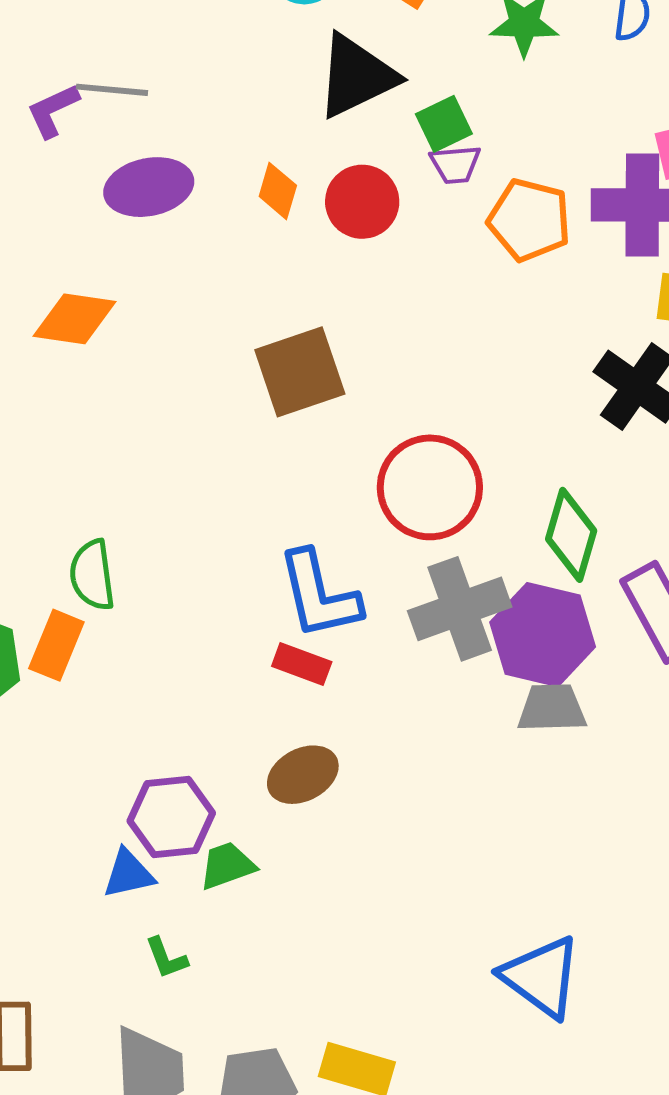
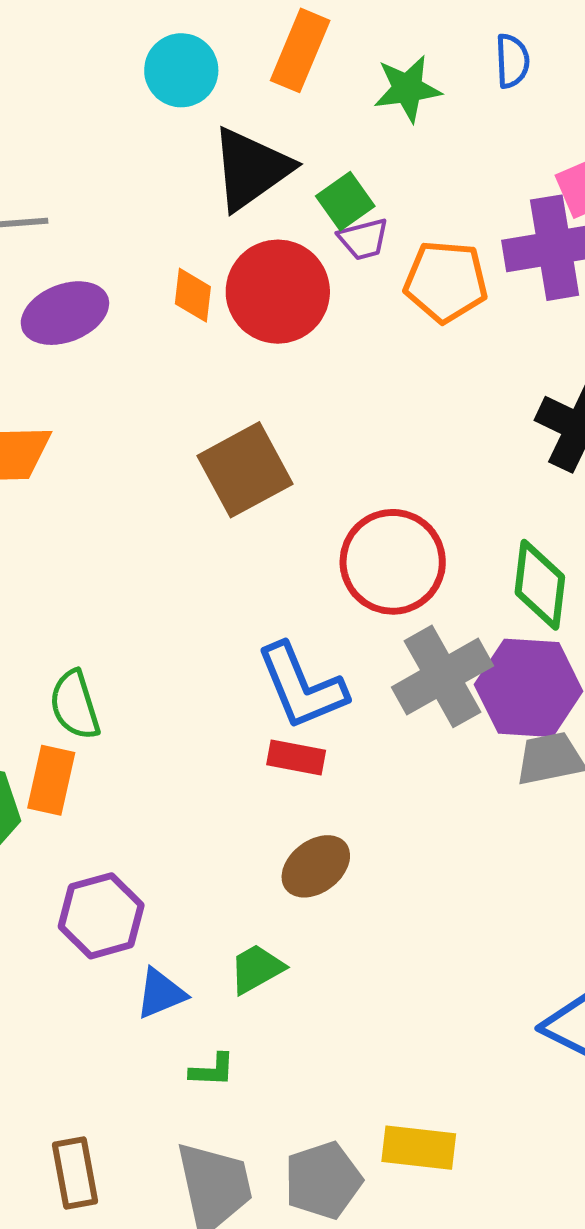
red circle: (362, 202) -> (278, 292), size x1.4
purple hexagon: (171, 817) -> (101, 916), moved
green L-shape: (166, 958) -> (212, 1070), turned -57

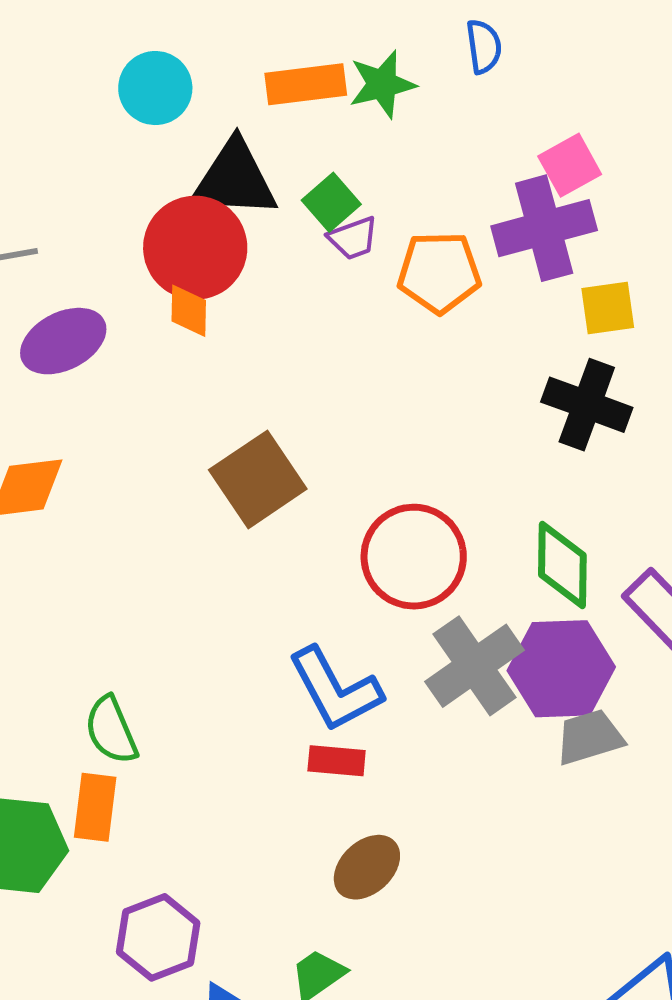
orange rectangle: (300, 50) -> (306, 84), moved, turned 66
black triangle: (251, 169) -> (234, 179), turned 44
red circle: (278, 292) -> (195, 248), moved

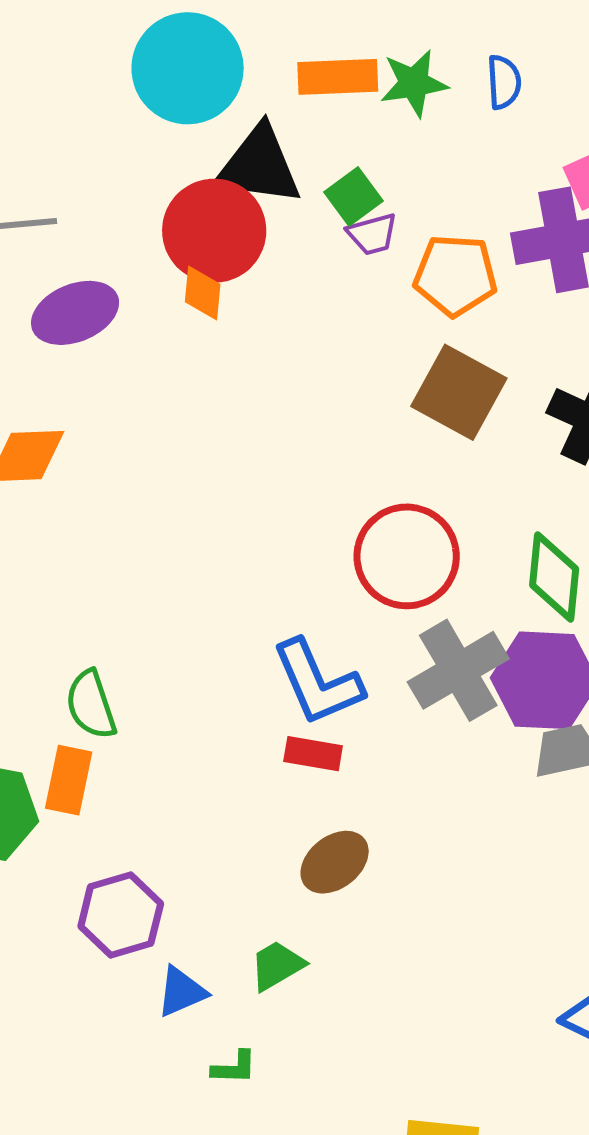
blue semicircle: (484, 46) -> (504, 82), moved
cyan circle: (155, 88) -> (188, 68), size x1.5
brown square: (258, 479) -> (459, 392), moved, turned -32

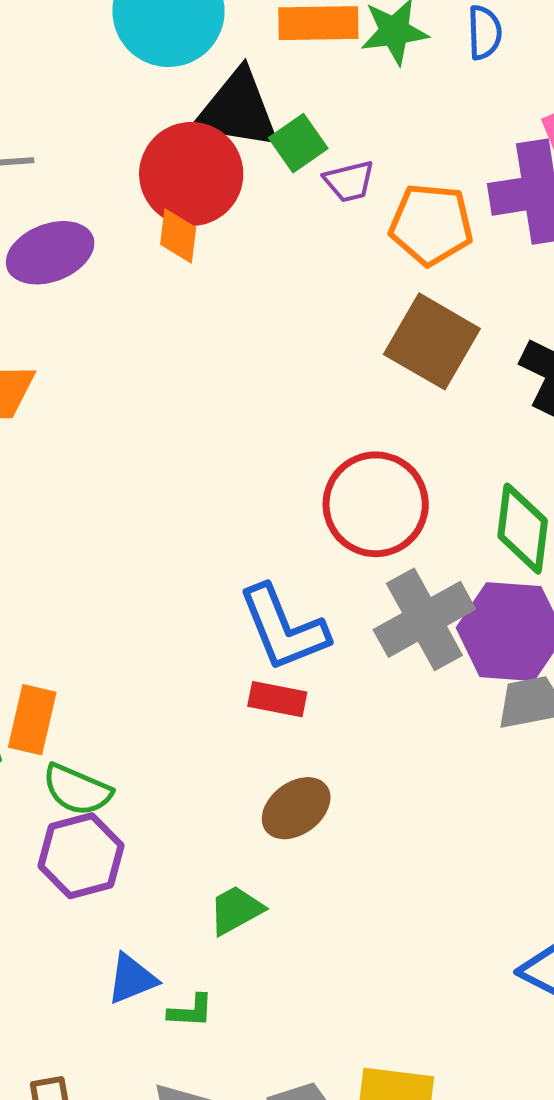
green square: (353, 197) -> (298, 143), moved
green semicircle: (91, 705) -> (77, 790), moved, turned -50
blue triangle: (181, 992) -> (132, 979), moved

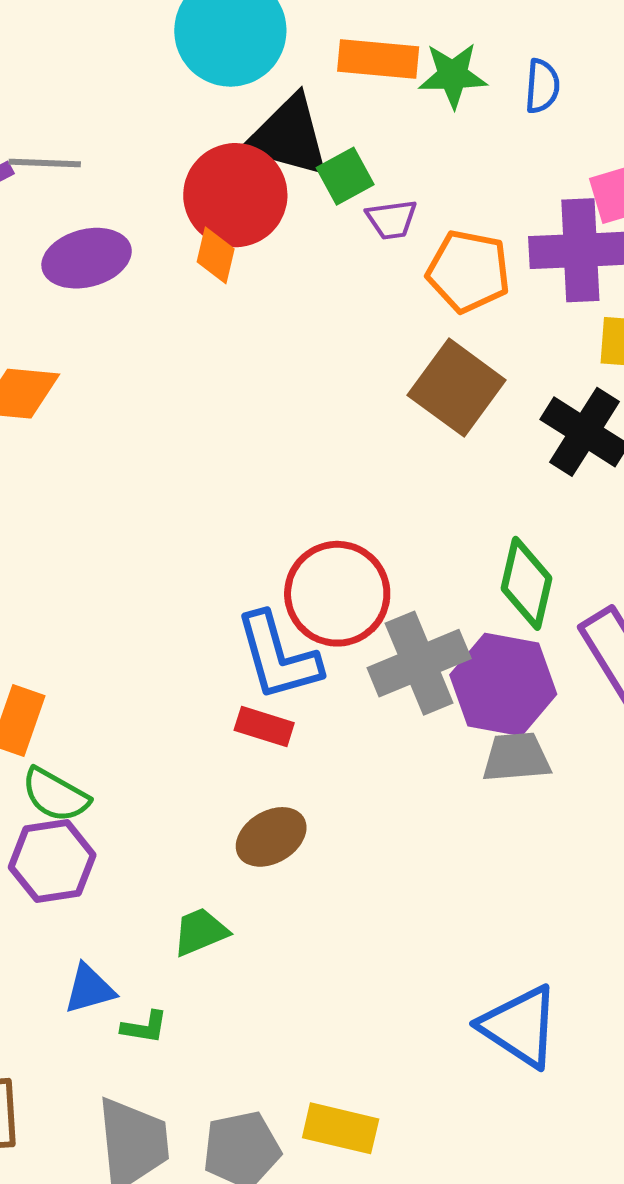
red circle: (376, 504) -> (337, 594), moved

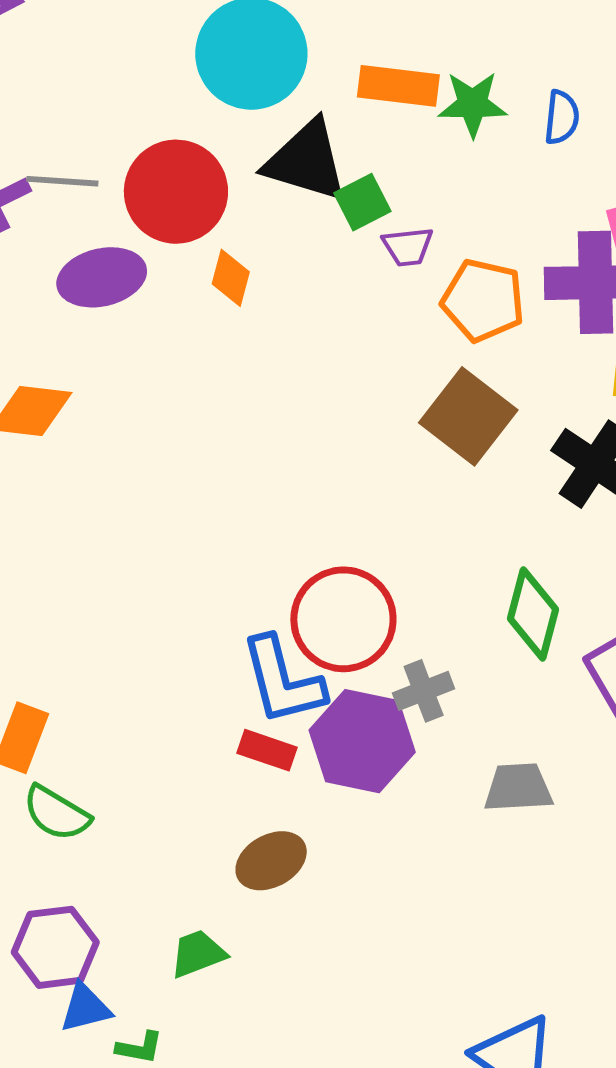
red circle: (235, 195) -> (176, 192), moved
gray cross: (419, 663) -> (424, 691), size x0.6
purple hexagon: (503, 684) -> (362, 741), moved
purple hexagon: (52, 861) -> (55, 947), moved

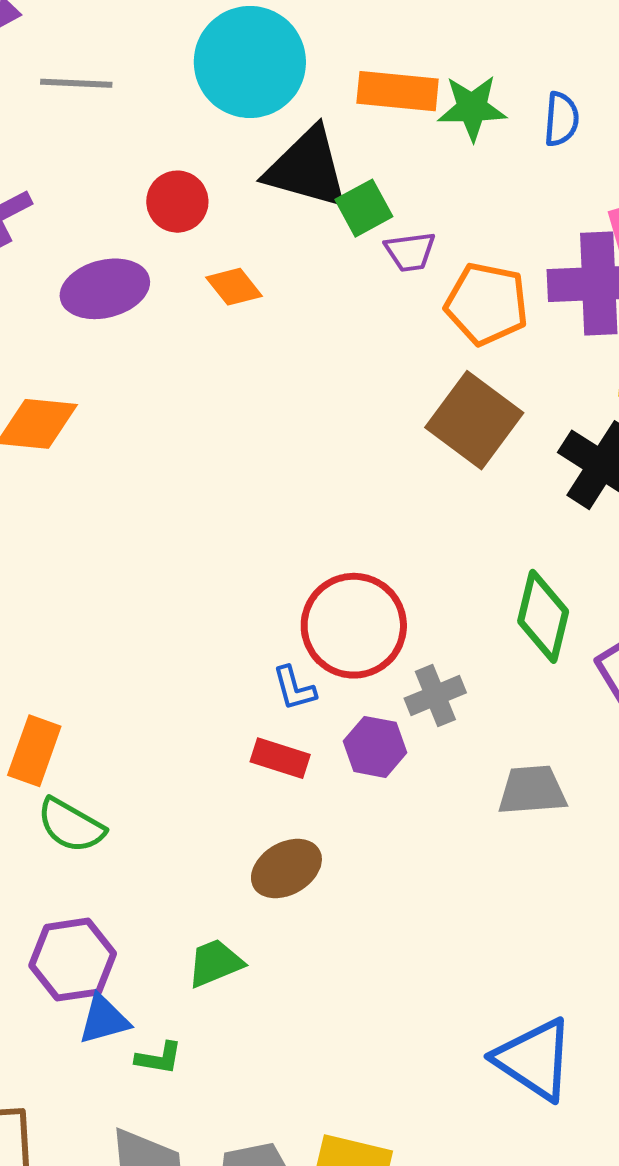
gray line: (62, 181) -> (76, 83), moved
red circle: (176, 192) -> (177, 202), size x0.6
orange diamond: (231, 278) -> (234, 287), turned -52
blue L-shape: (283, 681) -> (294, 688), size x0.5
purple hexagon: (362, 741) -> (375, 747), size x0.6

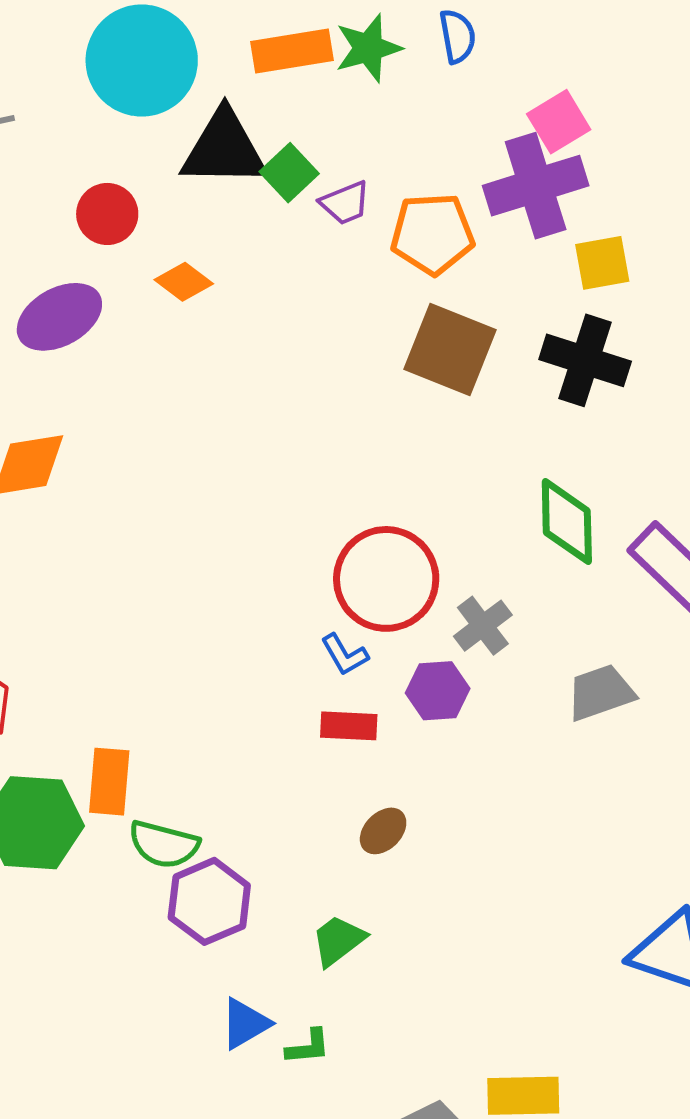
brown ellipse: (286, 869) -> (383, 831), size x0.7
purple hexagon: (73, 960) -> (209, 901), moved

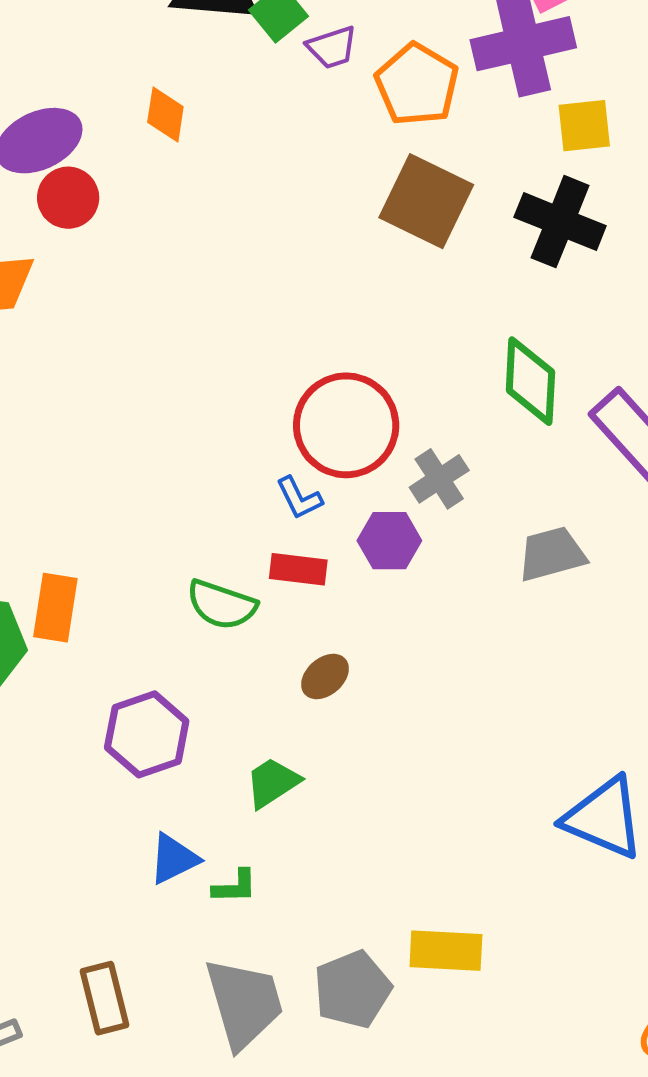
red circle: (107, 214) -> (68, 198), moved
orange pentagon: (432, 234) -> (417, 84), turned 30
orange diamond: (184, 282) -> (165, 114), turned 58
green semicircle: (164, 844) -> (222, 605), moved

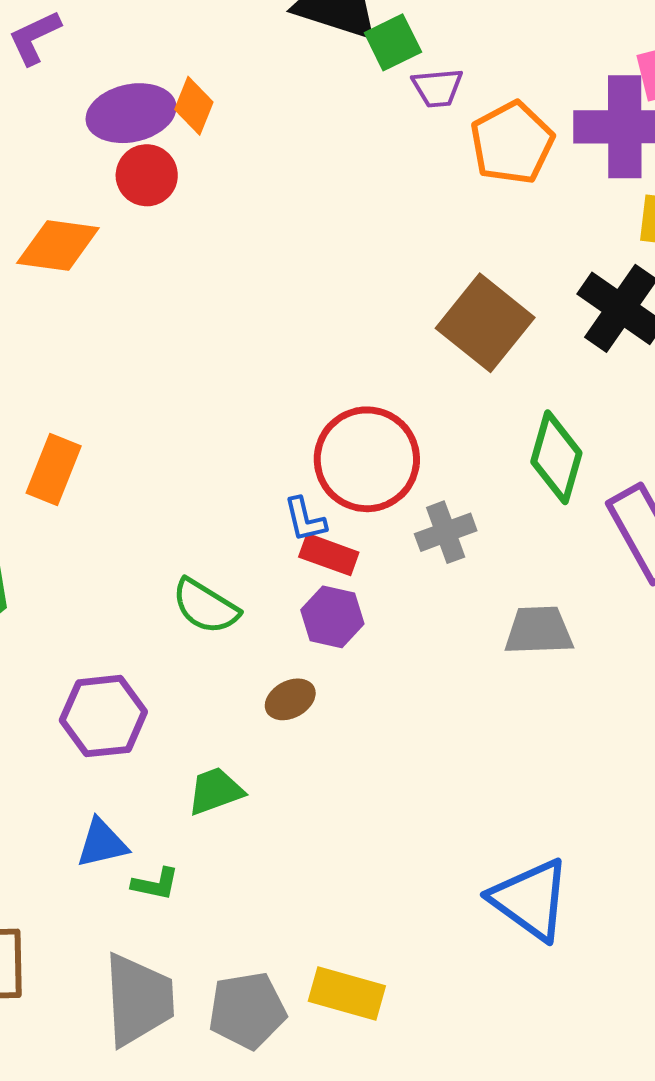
orange diamond: (165, 114) -> (194, 106), moved
brown square: (426, 201) -> (485, 323), moved
purple hexagon: (389, 541) -> (332, 617), moved
red rectangle: (298, 569) -> (329, 555), moved
orange rectangle: (55, 608) -> (54, 469), moved

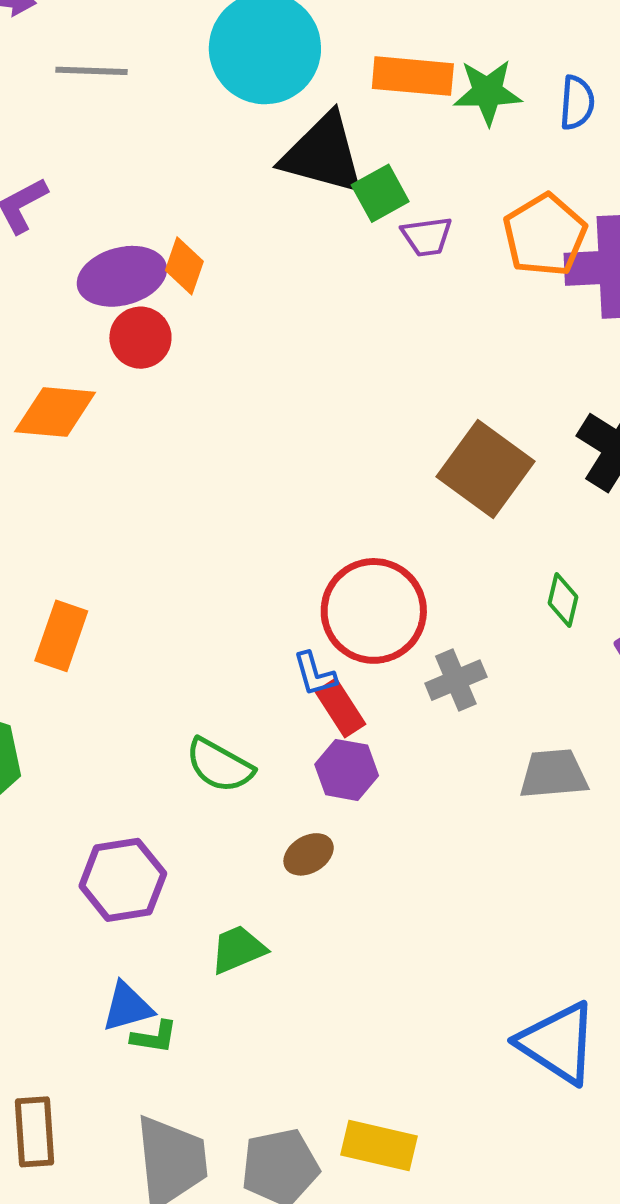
orange pentagon: (512, 143) -> (545, 235), moved
green diamond: (556, 457) -> (563, 600), size x0.6
red rectangle: (329, 555) -> (340, 708), turned 40
green L-shape: (155, 884) -> (154, 1037), moved

